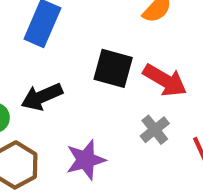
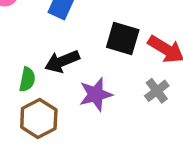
purple star: (86, 160) -> (96, 94), moved

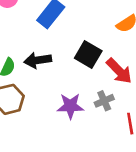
purple star: (96, 94) -> (70, 106), moved

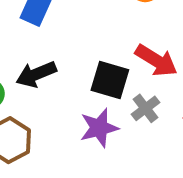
black square: (88, 54) -> (110, 80), moved

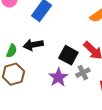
purple star: (99, 128) -> (58, 77), turned -30

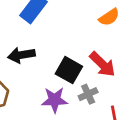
purple star: (58, 77) -> (55, 100), turned 30

